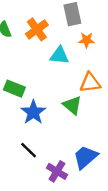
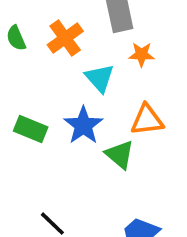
cyan triangle: (59, 55) -> (100, 78), turned 42
blue star: (33, 112) -> (83, 125), moved

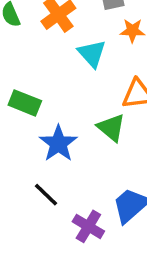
blue star: (83, 125) -> (58, 143), moved

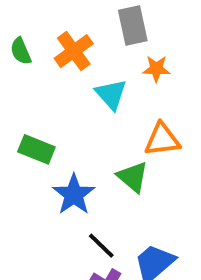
black line: (46, 195) -> (101, 246), moved

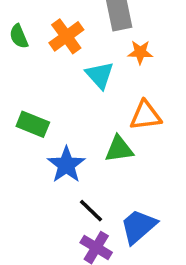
green triangle: (133, 177) -> (119, 149), turned -48

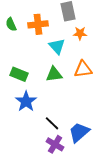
orange cross: (66, 36) -> (38, 24), turned 30
green triangle: (119, 149) -> (54, 74), moved
blue star: (66, 165) -> (26, 101), moved

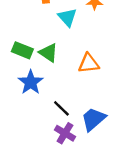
orange triangle: (83, 69) -> (89, 63), moved
green triangle: (54, 74) -> (48, 53), moved, turned 42

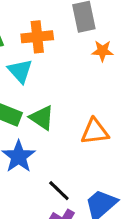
cyan triangle: (67, 17) -> (20, 71), moved

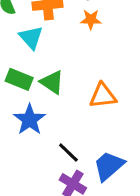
orange star: (102, 51) -> (91, 20), moved

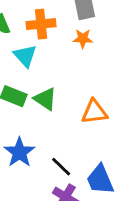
blue star: (30, 120) -> (19, 152), moved
blue trapezoid: (109, 166) -> (100, 180), turned -72

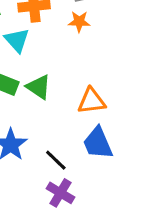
blue trapezoid: (100, 180) -> (98, 143), moved

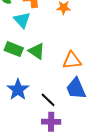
purple cross: (60, 193) -> (51, 122), turned -30

